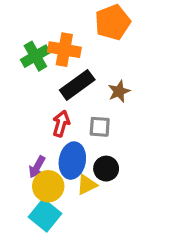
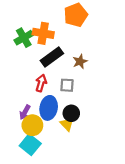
yellow triangle: (87, 185) -> (67, 124), moved, turned -48

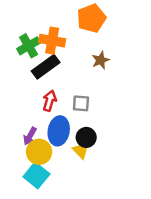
black rectangle: (52, 57) -> (46, 67), moved
brown star: (80, 61) -> (101, 60), moved

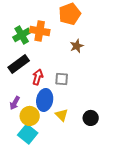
black rectangle: (46, 67) -> (19, 64), moved
purple arrow: (30, 136) -> (15, 103), moved
black circle: (86, 137) -> (91, 118), moved

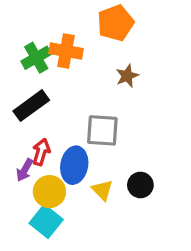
red arrow: (38, 77) -> (41, 152), moved
gray square: (62, 79) -> (102, 130), size x1.5
black circle: (91, 118) -> (140, 185), moved

